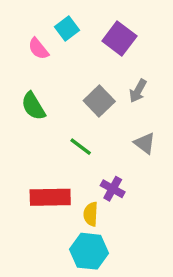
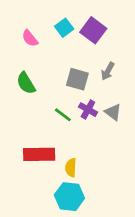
cyan square: (67, 28) -> (64, 28), moved
gray square: (99, 101) -> (77, 79), turned -30
purple cross: (113, 189) -> (88, 110), moved

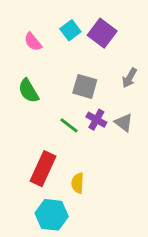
gray arrow: (108, 71) -> (130, 78), moved
red rectangle: (39, 154) -> (43, 169), turned -64
cyan hexagon: (69, 197) -> (52, 215), moved

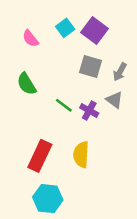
gray square: (85, 86) -> (91, 67), moved
gray triangle: (124, 123) -> (115, 100), moved
green line: (69, 125) -> (64, 105), moved
yellow semicircle: (78, 183) -> (81, 155), moved, size x1.4

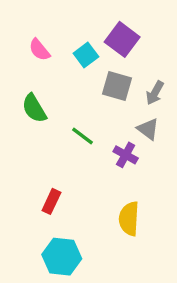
cyan square: (65, 28) -> (86, 55), moved
purple cross: (89, 111) -> (126, 155), moved
yellow semicircle: (81, 155) -> (129, 219), moved
red rectangle: (40, 156) -> (51, 201), size x0.6

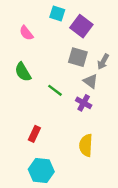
cyan square: (86, 55) -> (57, 14), moved, turned -35
gray triangle: (148, 129) -> (91, 81), moved

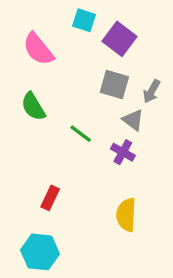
pink semicircle: (26, 33) -> (38, 49), size x1.5
cyan hexagon: (41, 171) -> (40, 252), moved

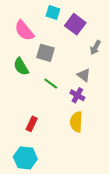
gray square: (114, 85) -> (45, 53), moved
gray arrow: (152, 91) -> (95, 47), moved
yellow semicircle: (126, 215) -> (76, 122), moved

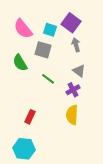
cyan square: (53, 12) -> (50, 30), moved
gray arrow: (95, 47) -> (76, 45), moved, turned 136
purple cross: (77, 95) -> (73, 90), turned 32

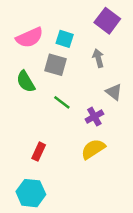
purple square: (71, 23) -> (107, 21), moved
pink semicircle: (23, 29) -> (30, 37), turned -75
gray triangle: (79, 71) -> (114, 92), moved
yellow semicircle: (72, 115) -> (93, 149), turned 54

